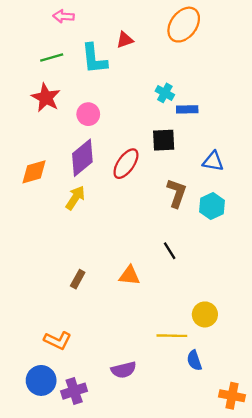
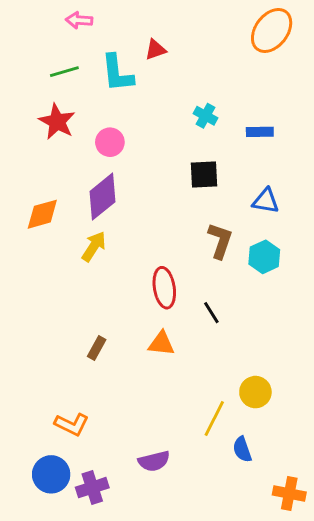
orange ellipse: (184, 25) -> (272, 30), moved
blue rectangle: (187, 109) -> (260, 132), moved
red ellipse: (126, 164) -> (164, 288), moved, turned -44
yellow line: (172, 336) -> (214, 419), turned -64

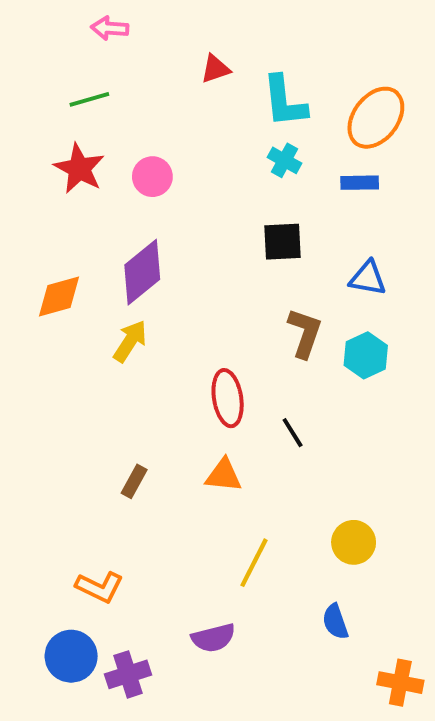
orange ellipse: (272, 30) -> (376, 118), moved
cyan L-shape: (117, 73) -> (284, 101), moved
pink circle: (110, 142) -> (152, 177), moved
yellow line: (214, 419) -> (254, 563), moved

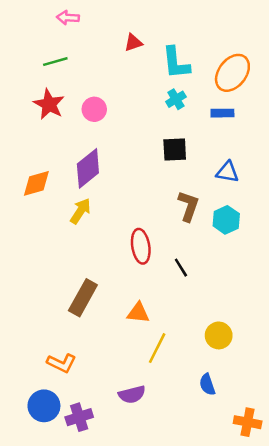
cyan cross: (284, 160) -> (176, 99), turned 30
orange triangle: (224, 475) -> (138, 313), moved
brown rectangle: (134, 481) -> (83, 298), size x1.8

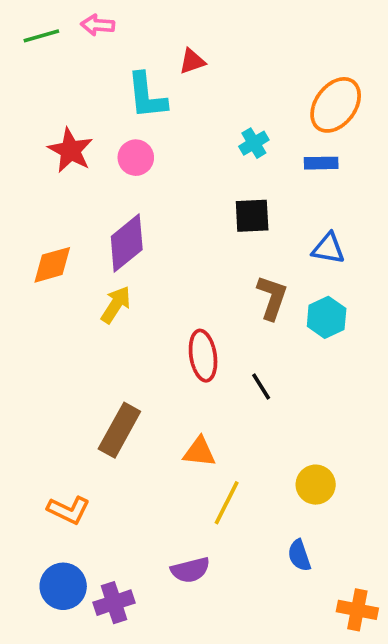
green line: (55, 62) -> (41, 36), moved
cyan L-shape: (176, 63) -> (147, 96), moved
orange L-shape: (62, 363) -> (69, 510), moved

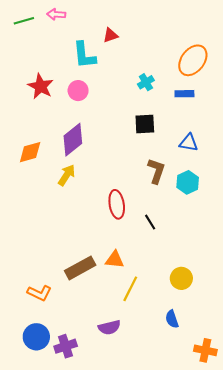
brown rectangle: (119, 430) -> (80, 268), moved, turned 32

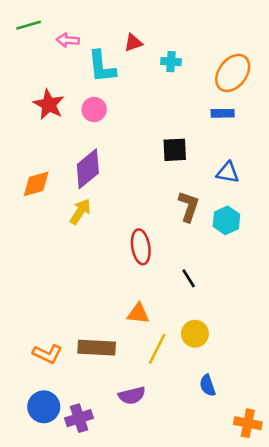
pink arrow: (56, 14) -> (68, 40), moved
cyan cross: (146, 82) -> (171, 62), moved, turned 35
black line: (150, 222) -> (189, 278), moved
brown rectangle: (80, 268) -> (97, 348), moved, turned 32
yellow circle: (181, 278) -> (195, 334), moved

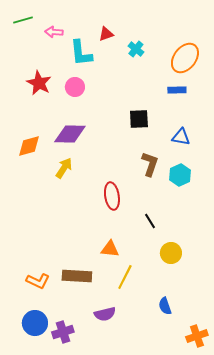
cyan cross: (171, 62) -> (136, 49), turned 35
purple diamond: (88, 169) -> (70, 134), turned 40
yellow circle: (195, 334) -> (171, 253), moved
orange cross: (248, 423) -> (197, 336), turned -30

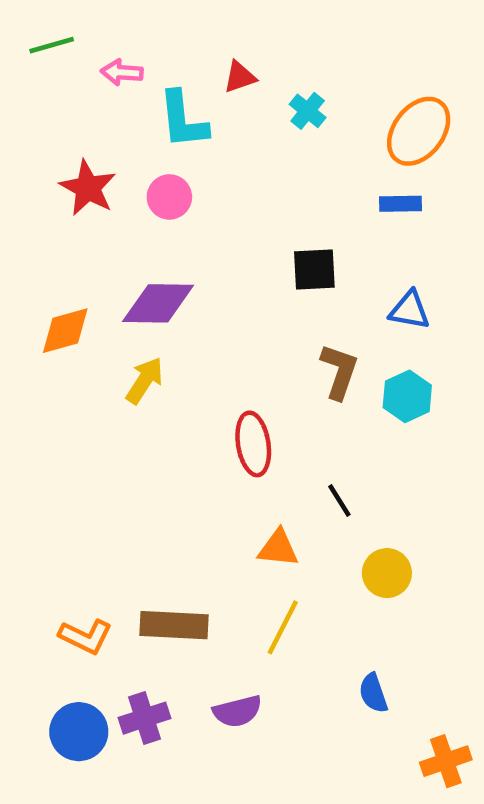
orange triangle: (110, 249) -> (278, 548), moved
purple cross: (63, 332) -> (144, 718), moved

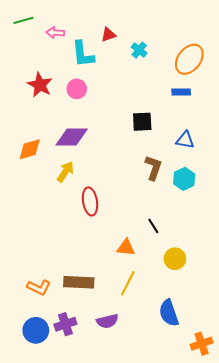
red ellipse: (253, 444) -> (90, 201), moved
blue semicircle: (373, 693) -> (169, 313), size x1.5

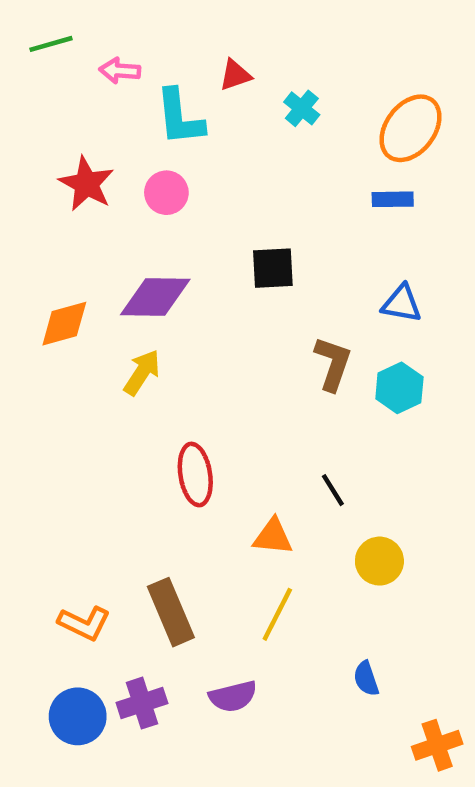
black square: (142, 122) -> (273, 268), moved
red ellipse: (90, 201) -> (195, 474), moved
brown rectangle: (79, 282) -> (171, 612), turned 64
blue semicircle: (169, 313) -> (366, 679), size x0.6

